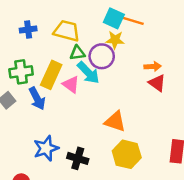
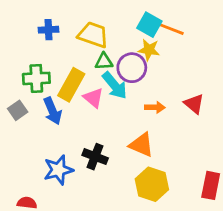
orange arrow: (153, 66) -> (155, 107), moved
black cross: (78, 158) -> (95, 157), moved

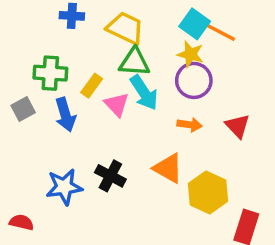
green triangle: (104, 62) -> (134, 62), size x1.4
purple circle: (132, 68) -> (194, 80), moved
yellow rectangle: (71, 85) -> (92, 86), size x0.6
yellow hexagon: (152, 184) -> (208, 192), moved

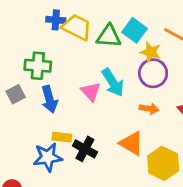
cyan square: (195, 24) -> (135, 30), moved
yellow trapezoid: (125, 28) -> (77, 27), moved
green triangle: (134, 62) -> (109, 36), moved
yellow rectangle: (92, 86) -> (62, 137), moved, turned 60

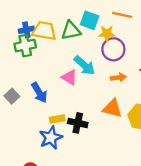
green cross: (38, 66) -> (25, 46), moved

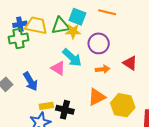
yellow star: (107, 34) -> (73, 31), moved
orange triangle: (112, 108) -> (97, 97), turned -42

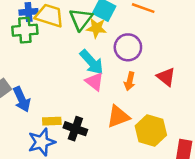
green triangle: (60, 26) -> (81, 19), turned -48
pink triangle: (58, 68) -> (94, 82), moved
orange arrow: (103, 69) -> (130, 81), turned 104
blue arrow: (30, 81) -> (22, 99), moved

